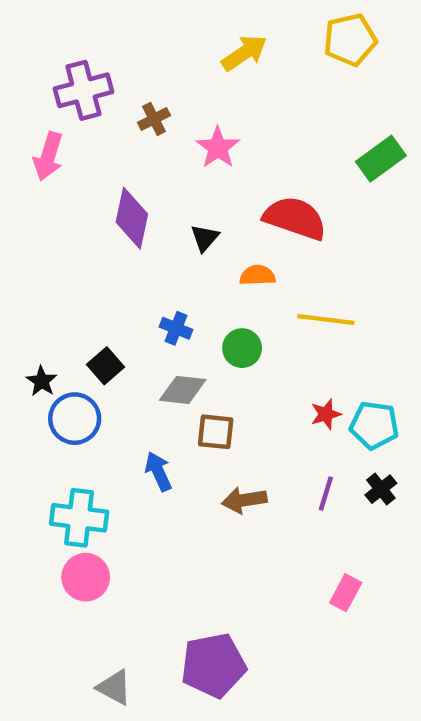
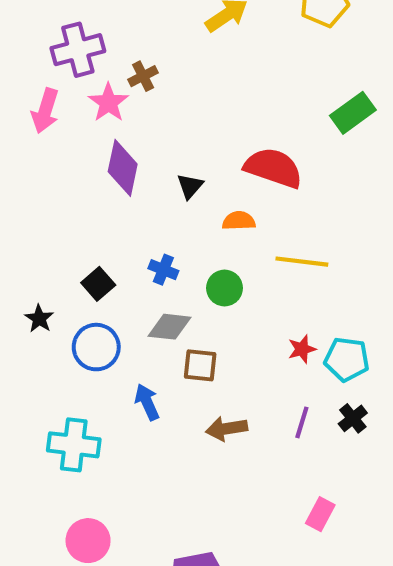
pink star: (218, 148) -> (108, 103), moved
black square: (106, 366) -> (98, 284), moved
blue circle: (75, 419) -> (96, 347), moved
pink circle: (86, 577) -> (88, 541), moved

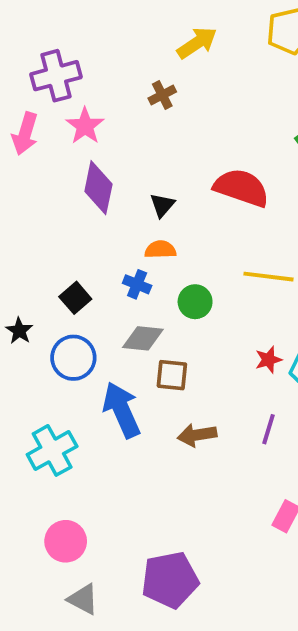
brown cross: (143, 76) -> (162, 95), moved
orange semicircle: (239, 221) -> (160, 250), moved
blue arrow: (147, 402) -> (122, 410), size x1.6
cyan cross: (74, 445) -> (52, 450), turned -36

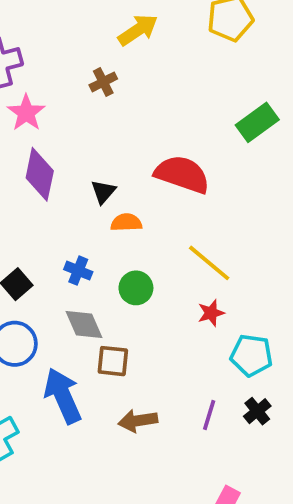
orange semicircle: (160, 250) -> (126, 222), moved
yellow line: (268, 277) -> (209, 263), turned 33
gray diamond: (143, 338) -> (84, 324), turned 60
red star: (268, 360) -> (211, 313), moved

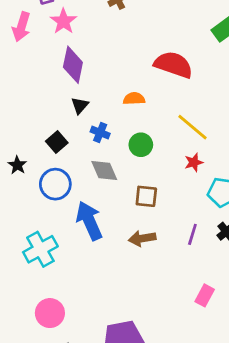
black triangle: (103, 192) -> (80, 105), moved
brown square: (113, 361) -> (146, 196), moved

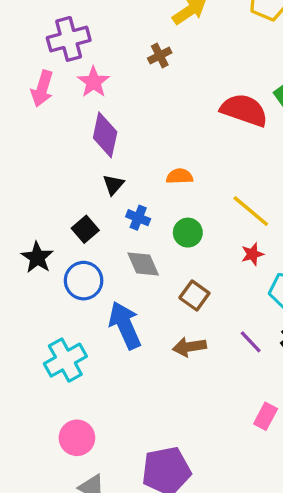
red semicircle: (173, 65) -> (244, 110), moved
black star: (17, 165) -> (37, 257), size x1.4
brown square: (146, 196) -> (194, 295), turned 30
purple line: (192, 234) -> (251, 342), turned -60

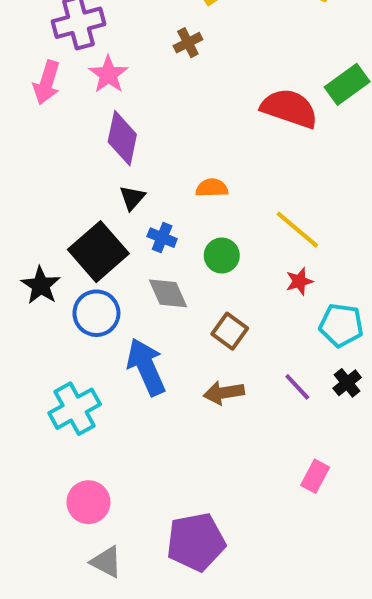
black square: (85, 229) -> (98, 252), size x1.8

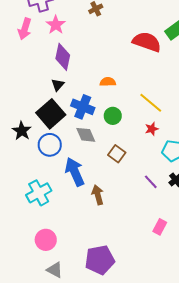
black triangle: (132, 198) -> (58, 85), moved
blue cross: (162, 238) -> (83, 107), size x1.6
brown arrow: (224, 393) -> (98, 195), moved, turned 84

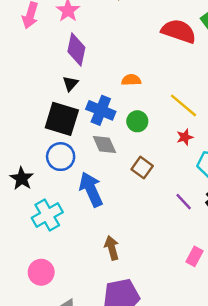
black square: (51, 114) -> (62, 119), turned -32
black star: (22, 131) -> (22, 179), moved
brown arrow: (98, 195) -> (112, 248), moved
pink circle: (46, 240) -> (41, 272), moved

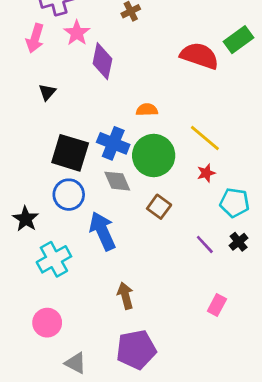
purple diamond: (76, 49) -> (102, 61), moved
black triangle: (70, 84) -> (47, 92), moved
green circle: (137, 121) -> (154, 156), size x1.8

